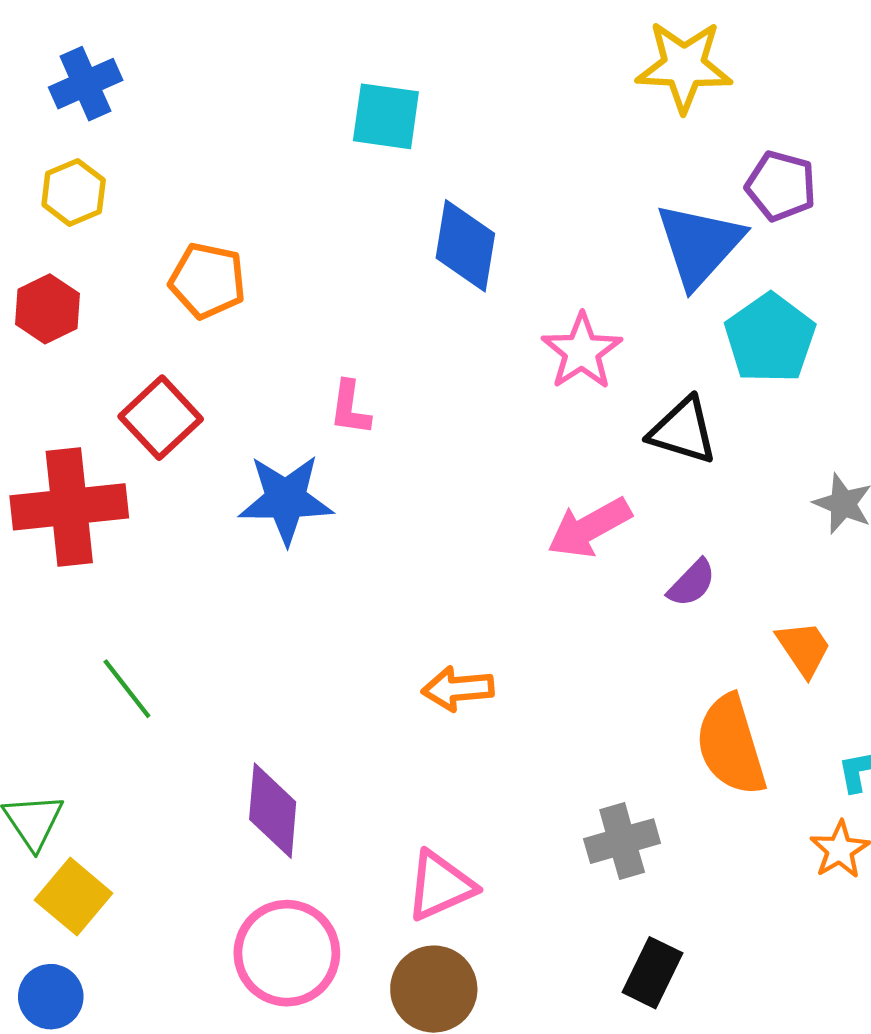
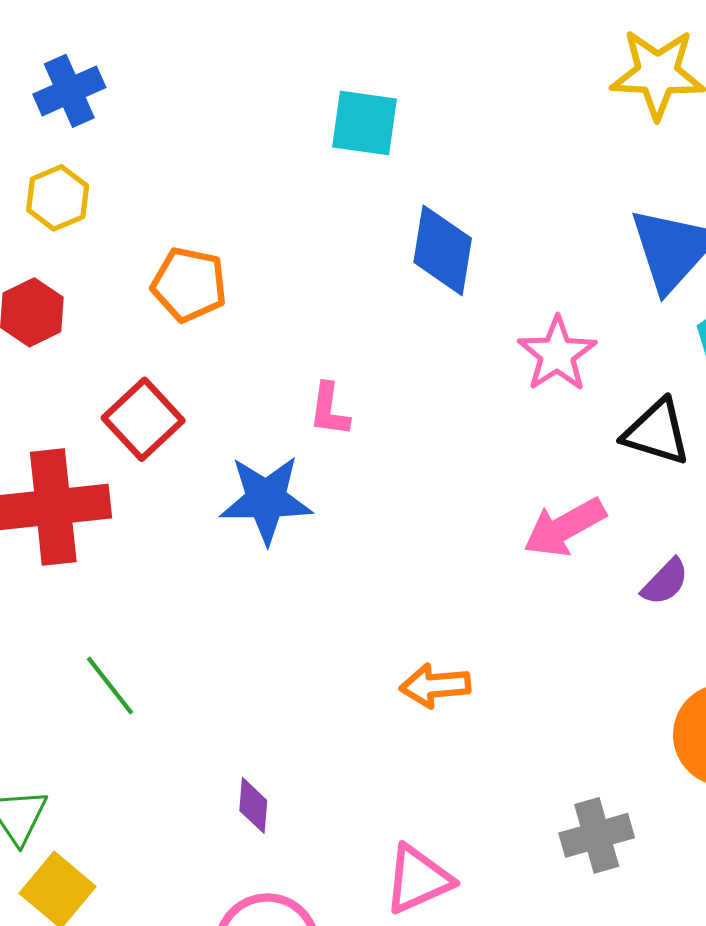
purple diamond: (273, 811) -> (253, 805), size x0.6

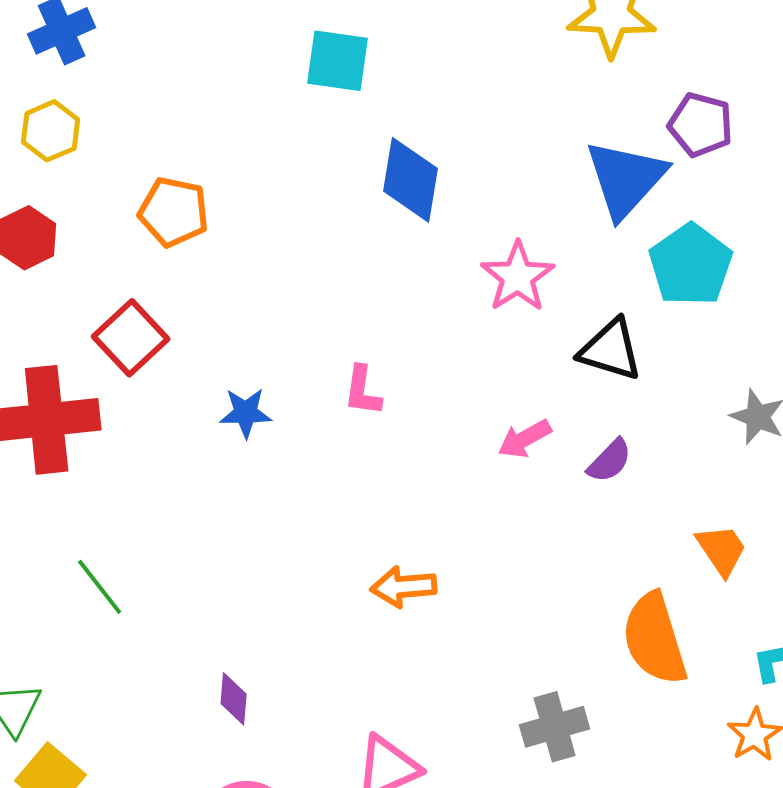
pink L-shape: (329, 410) -> (363, 391), moved
blue star: (266, 500) -> (246, 413), size x0.6
pink arrow: (565, 527) -> (525, 439), size x0.7
purple semicircle: (665, 582) -> (610, 461), moved

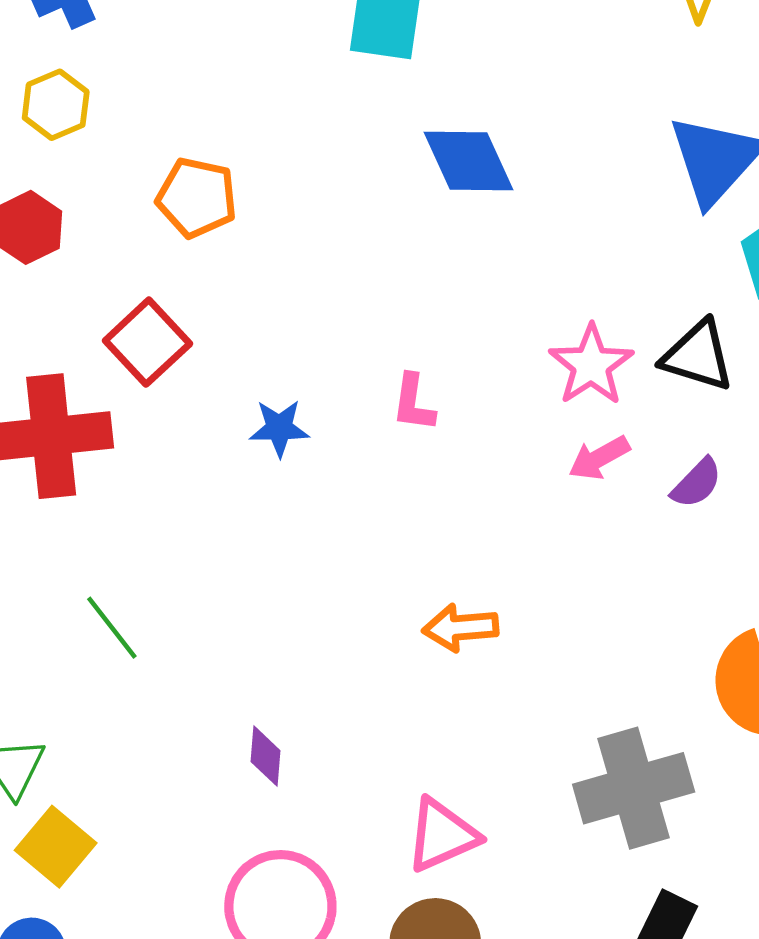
blue diamond: (411, 180) -> (468, 161), turned -34
pink star: (518, 277) -> (591, 365), moved
gray cross: (555, 727) -> (634, 788), size x1.5

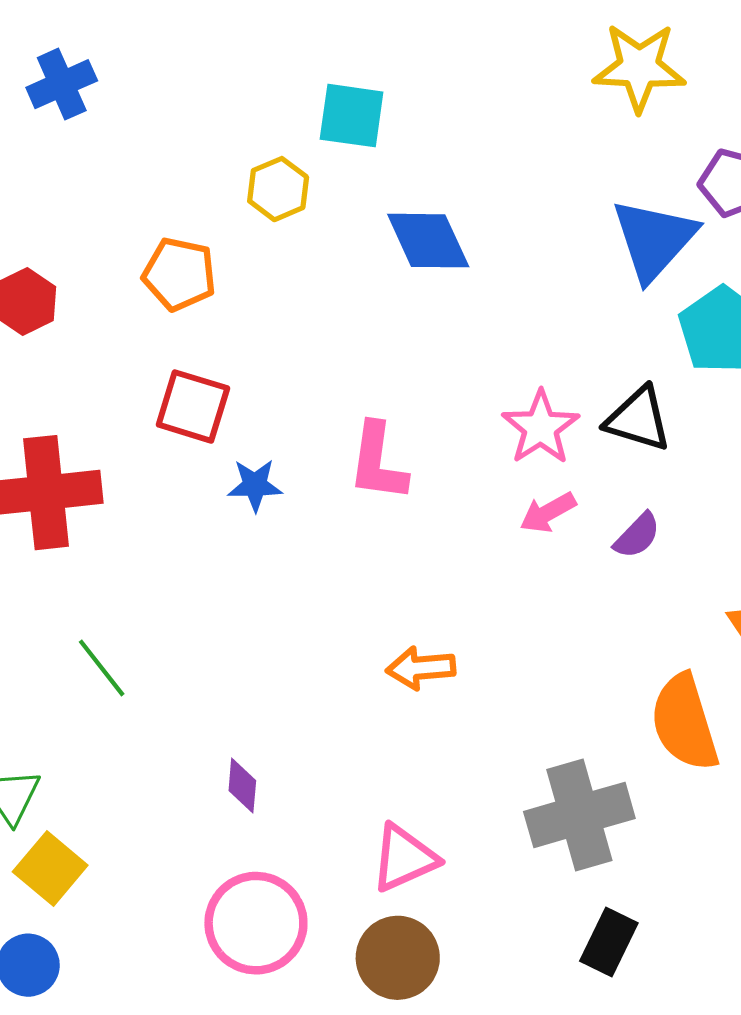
yellow hexagon: (56, 105) -> (278, 189), moved
red square: (147, 342) -> (193, 406), moved, turned -30
pink L-shape: (413, 403) -> (378, 462), size x1.5

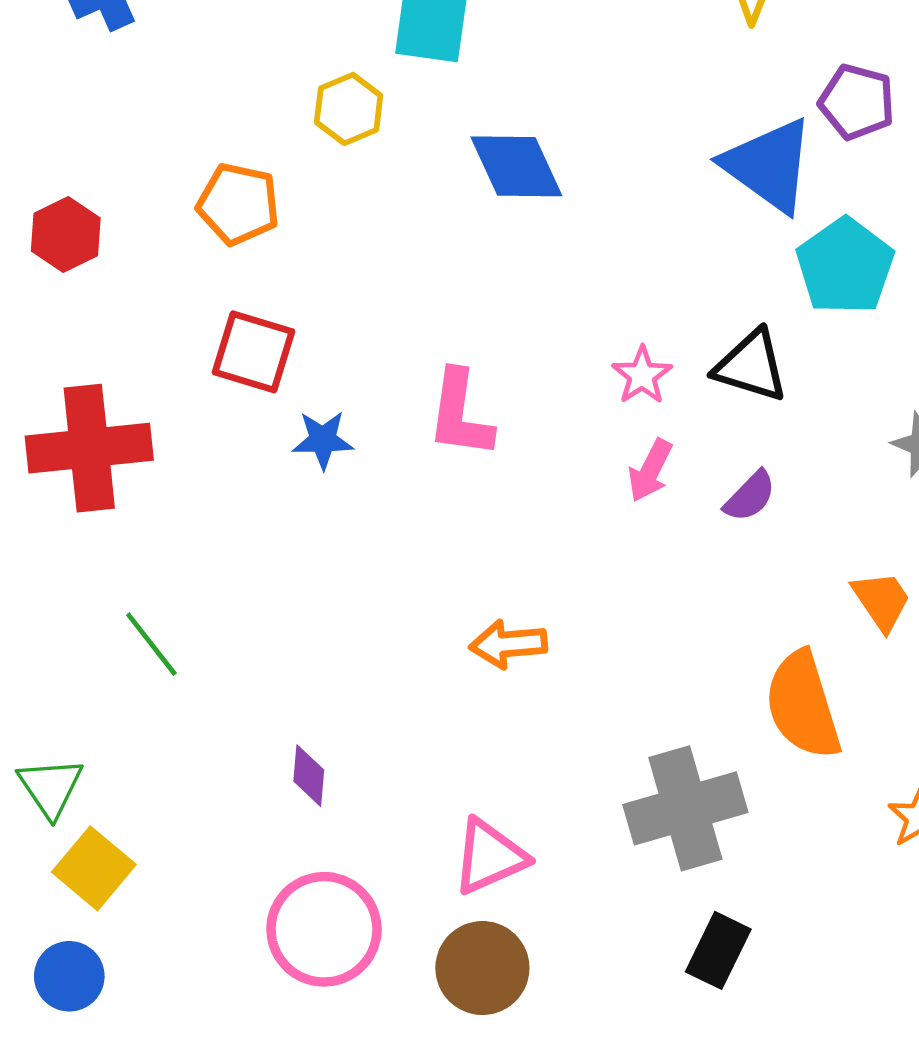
blue triangle: (654, 240) -> (769, 165), turned -36
pink star: (541, 427) -> (642, 375), size x0.7
pink arrow: (548, 513) -> (650, 470), turned -34

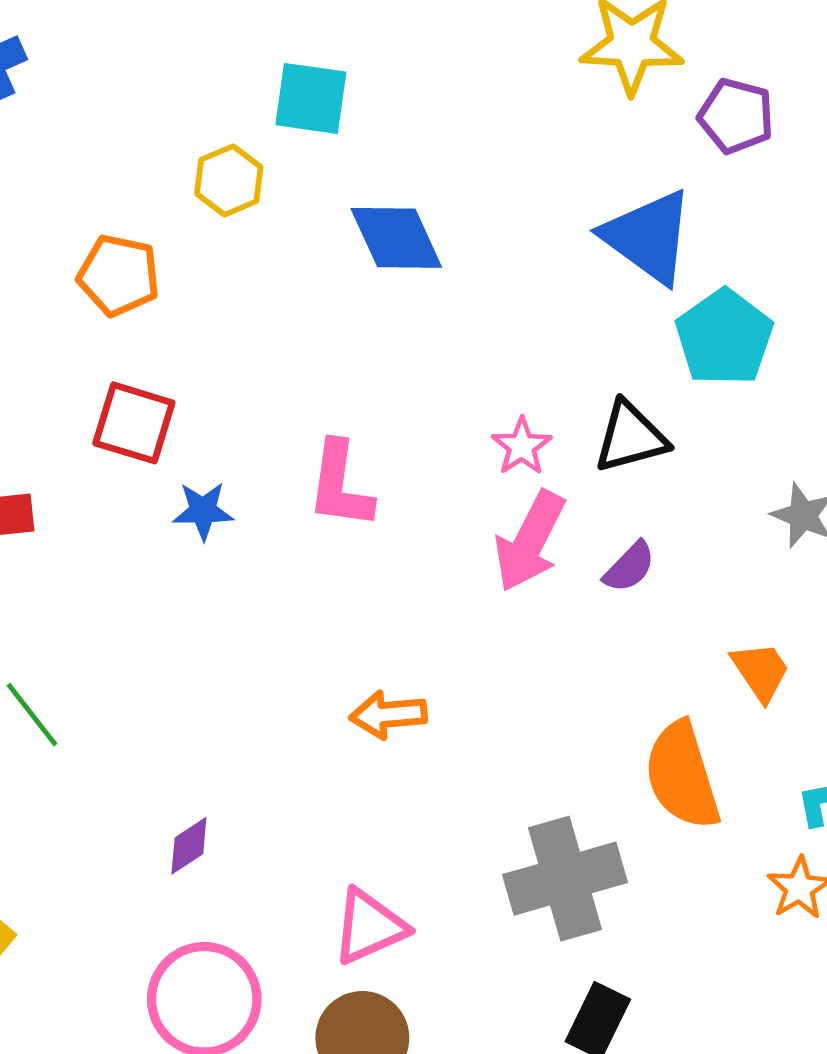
purple pentagon: (857, 102) -> (736, 116), moved
black triangle: (751, 366) -> (631, 437), turned -32
pink arrow: (650, 470) -> (530, 541), size x1.6
purple diamond: (309, 776) -> (189, 846), turned 52

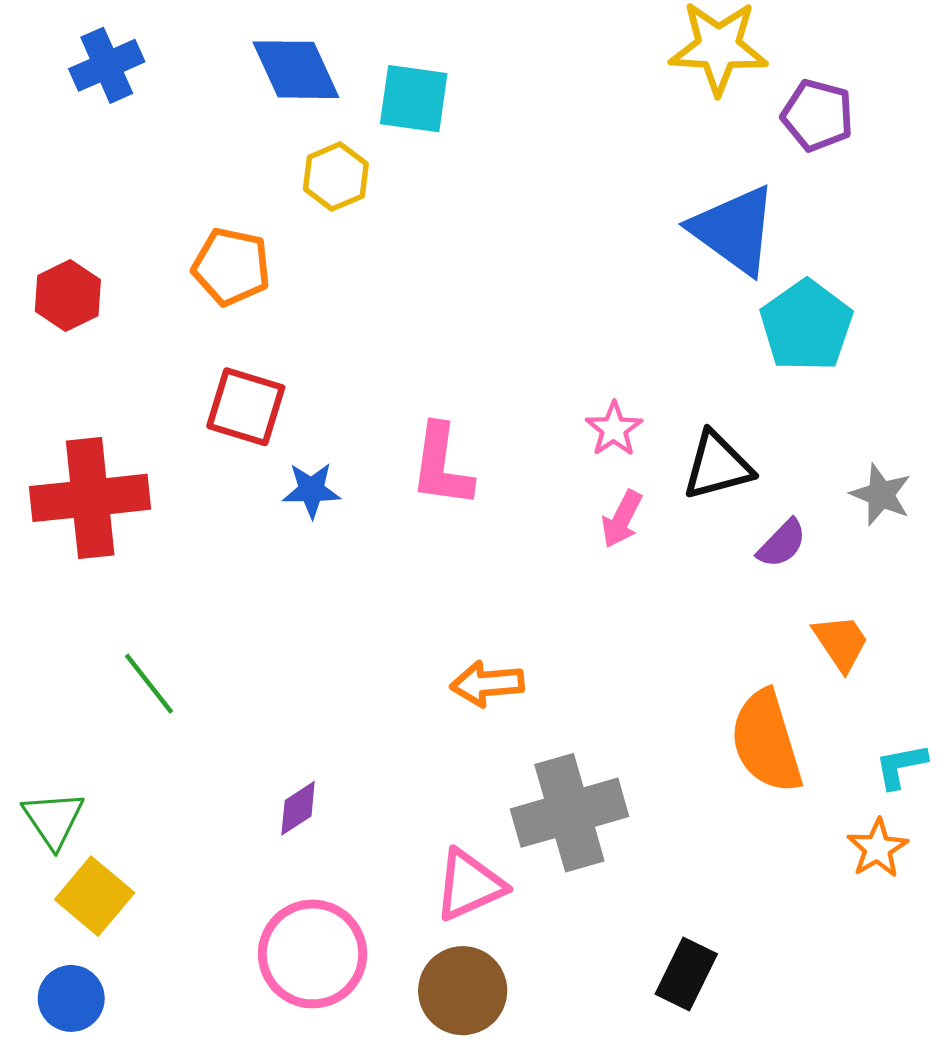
blue diamond: (396, 238) -> (296, 70), moved
black triangle: (631, 437) -> (717, 466), moved
pink arrow: (530, 541) -> (622, 519), size x0.6
purple semicircle: (629, 567) -> (782, 544), moved
gray cross: (565, 879) -> (569, 813), moved

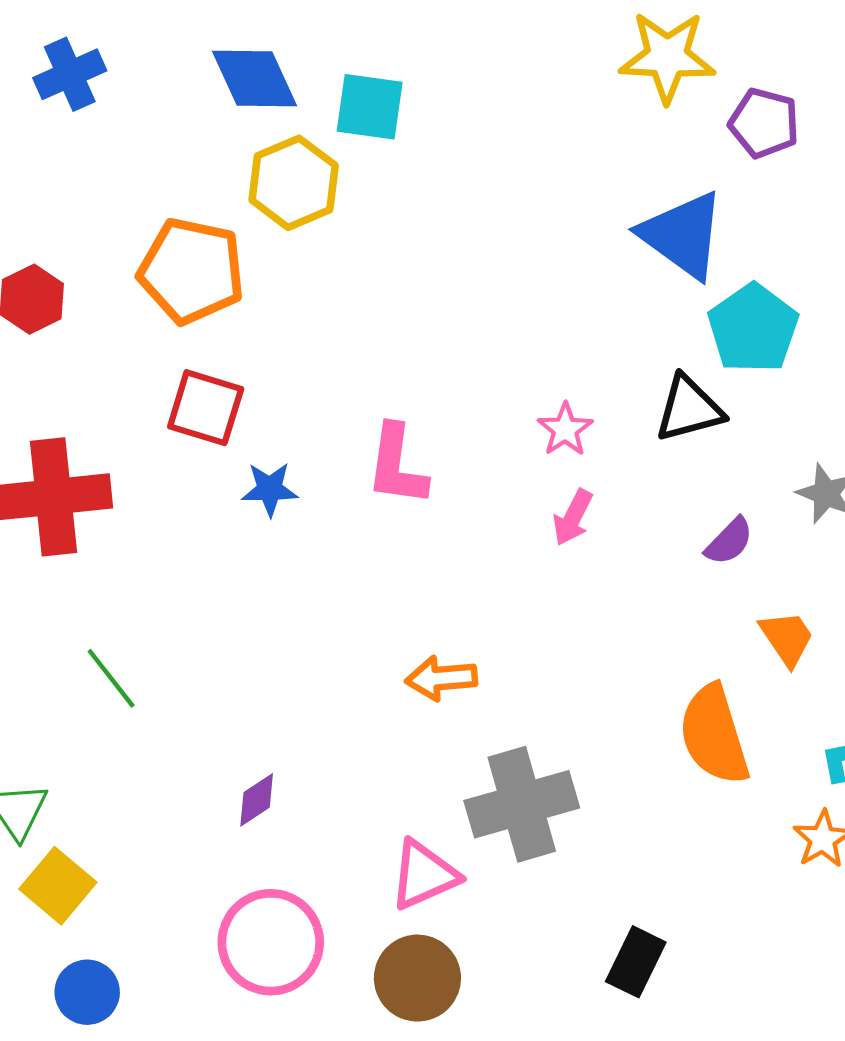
yellow hexagon: (336, 177) -> (294, 183), size x1.4
orange pentagon: (231, 267) -> (191, 271), size x1.4
black triangle: (717, 466) -> (689, 409), moved
blue circle: (71, 998) -> (87, 992), moved

